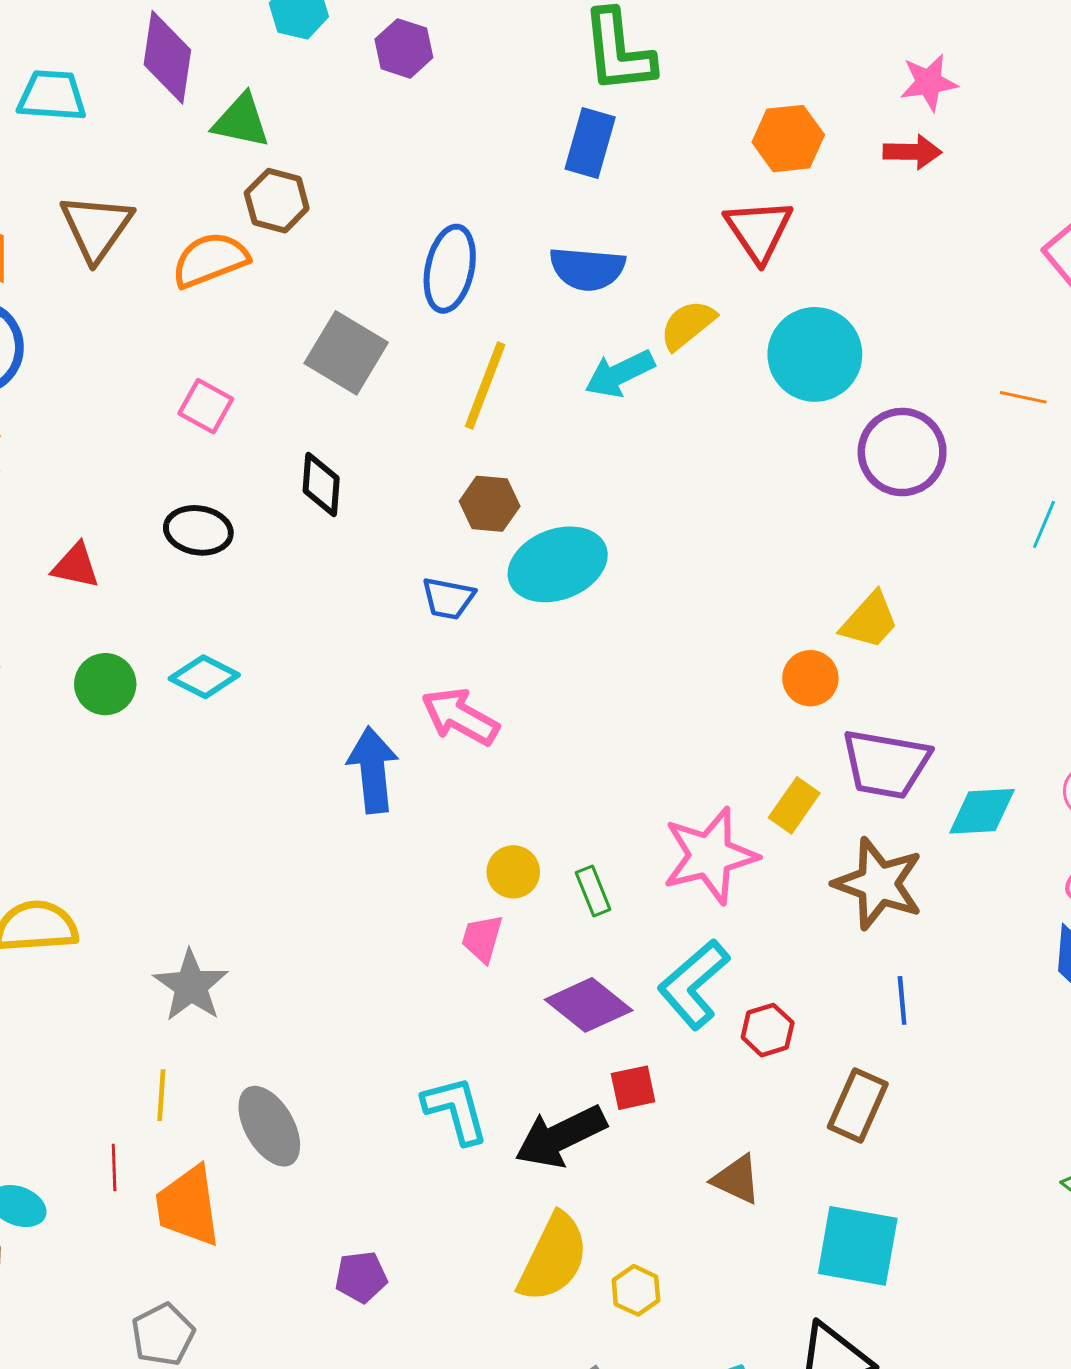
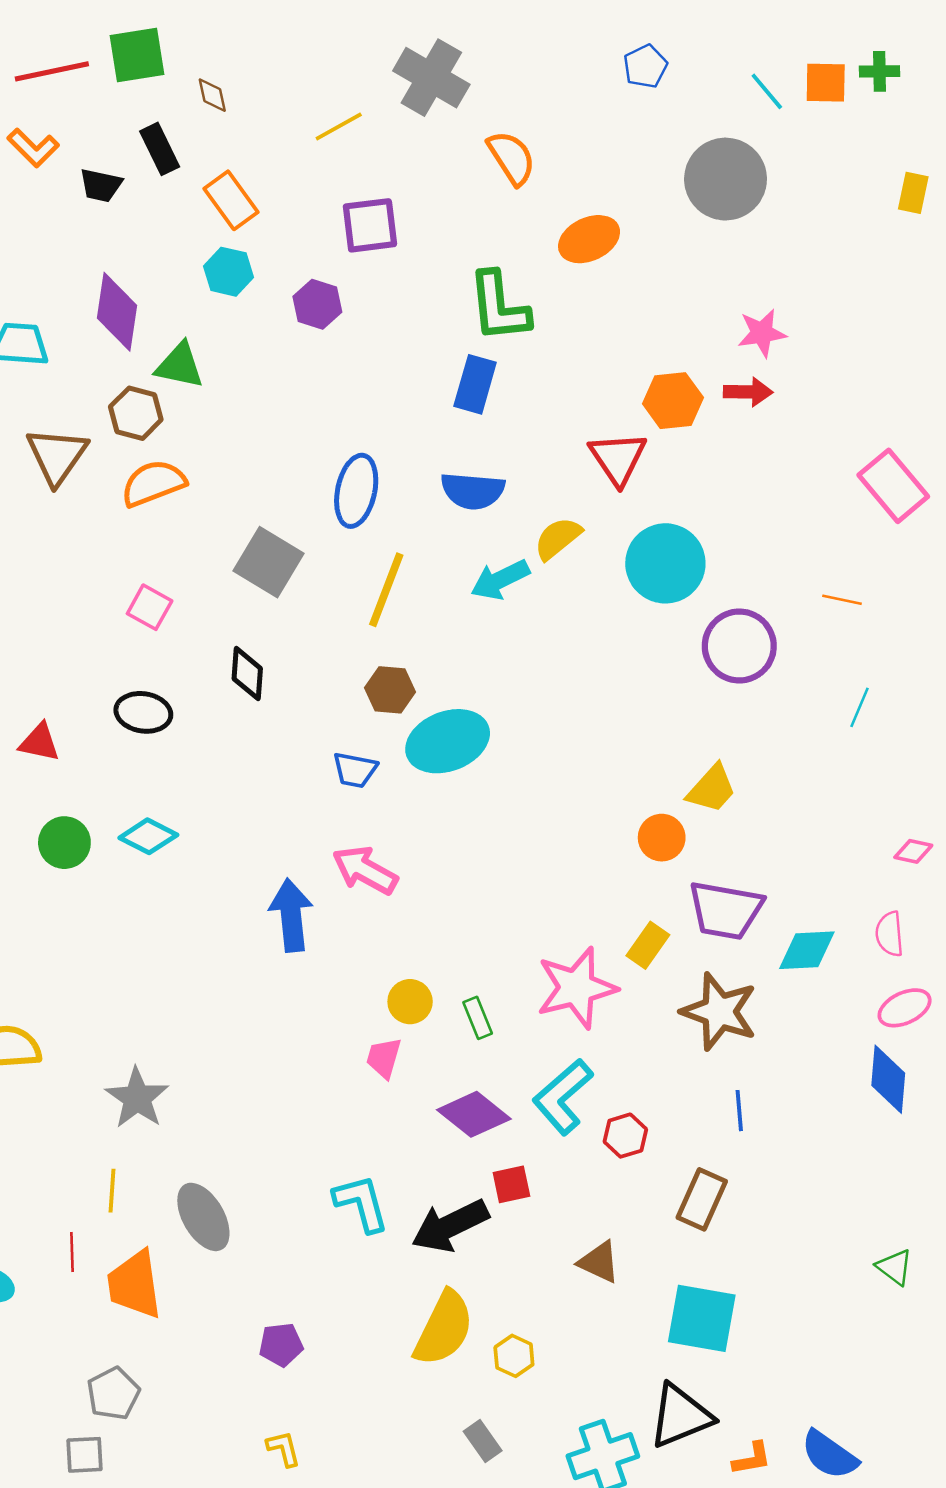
orange hexagon: (788, 139) -> (673, 401), moved
brown hexagon: (277, 201) -> (136, 413), moved

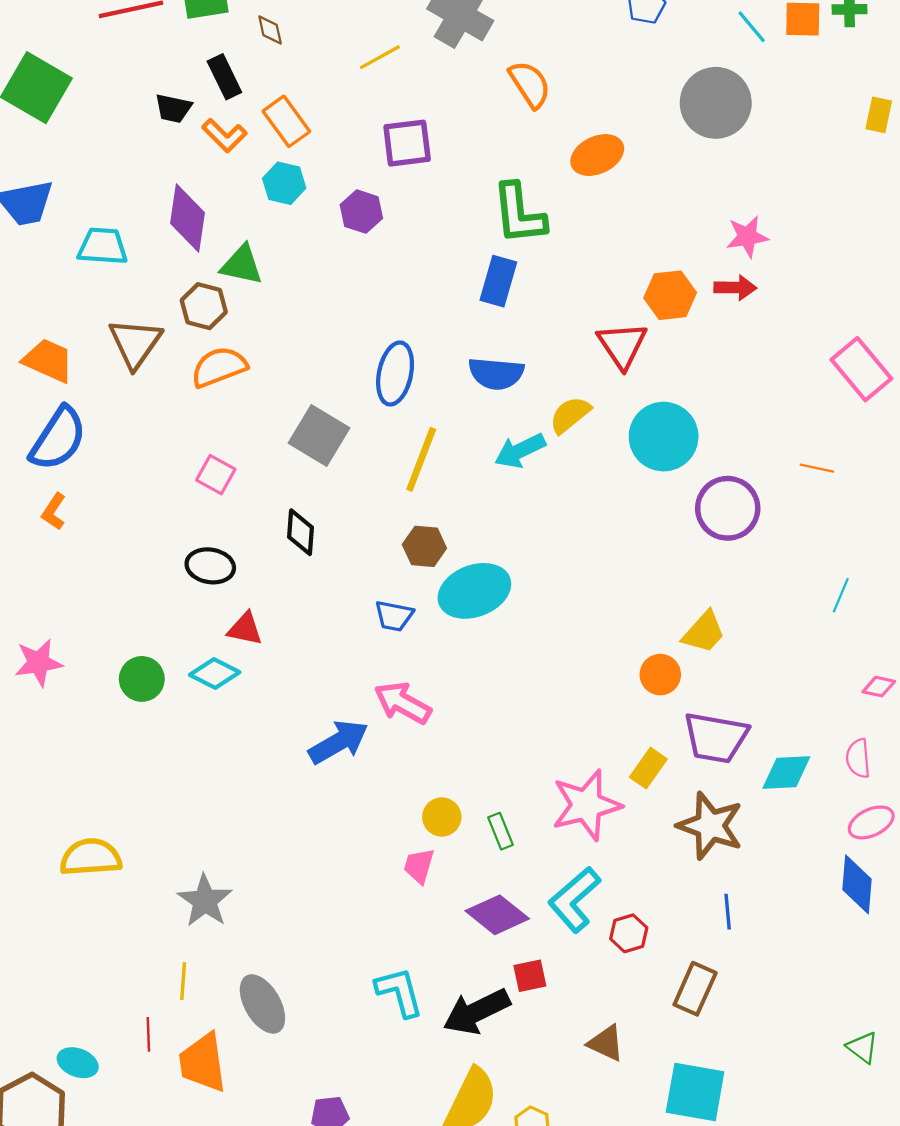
orange L-shape: (33, 148) -> (224, 135), moved
cyan line: (859, 707) -> (841, 595), moved
red triangle: (39, 742) -> (245, 629), moved
blue arrow: (291, 915) -> (339, 742), turned 66

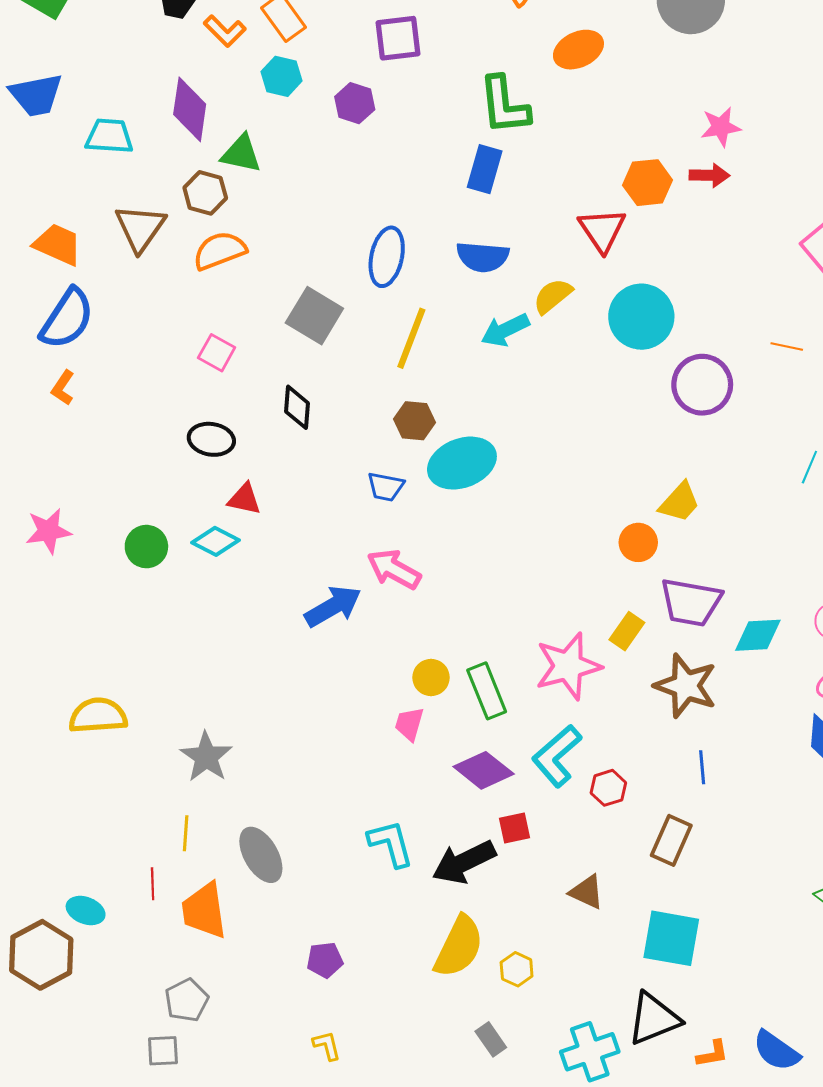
green rectangle: (501, 831) -> (487, 691), size x1.6

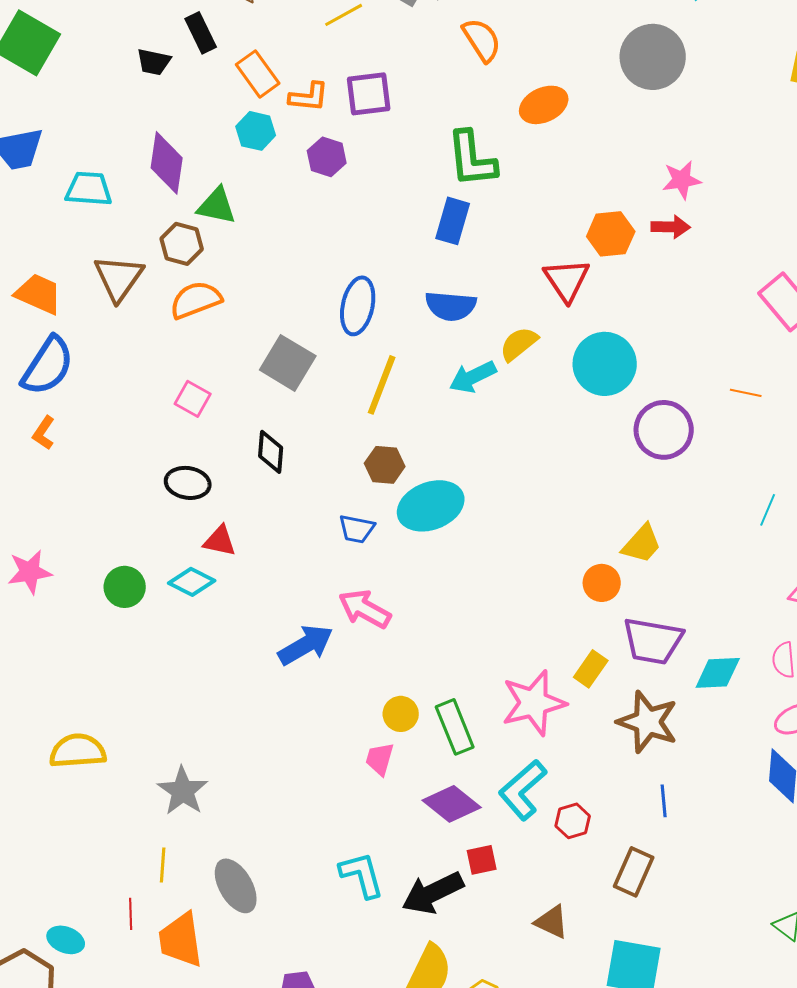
orange L-shape: (225, 31) -> (309, 97), moved, turned -39

